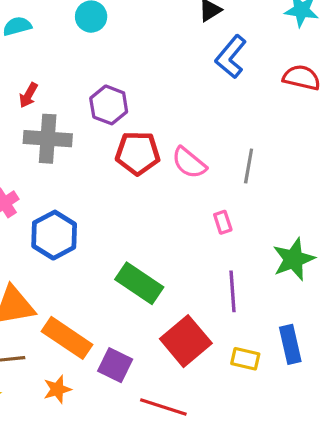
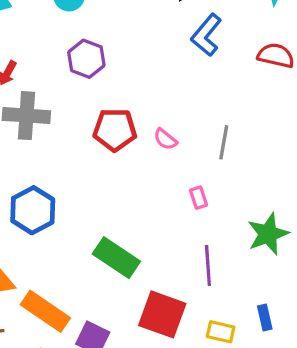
purple hexagon: (109, 105) -> (86, 59), moved
pink semicircle: (189, 163) -> (165, 139), size x0.7
red square: (186, 341) -> (162, 314), turned -30
blue rectangle: (290, 344) -> (265, 318), size x0.7

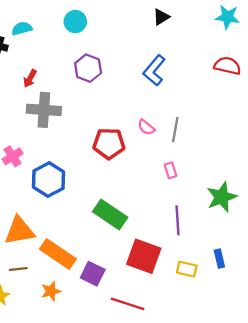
blue L-shape: (206, 35) -> (154, 70), moved
red pentagon: (115, 130) -> (109, 144), moved
gray line: (224, 142) -> (175, 130), moved

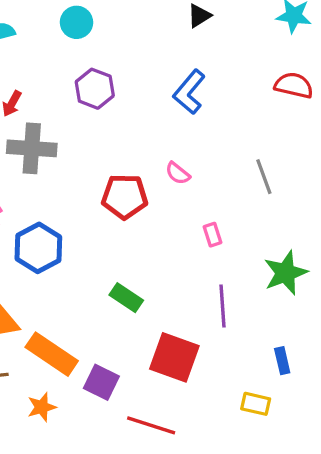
gray line: (175, 130) -> (264, 177), moved, turned -30
green rectangle: (110, 214) -> (126, 298), size x0.7
yellow rectangle: (187, 269) -> (256, 404), moved

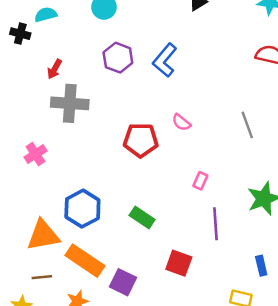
blue L-shape: (189, 92) -> (165, 60), moved
pink rectangle: (213, 235) -> (200, 181), moved, turned 42
blue hexagon: (38, 248) -> (82, 209), moved
red square: (174, 357) -> (179, 263), size x0.7

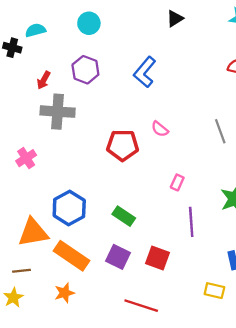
purple hexagon: (118, 58) -> (85, 70), moved
brown line: (42, 277) -> (22, 271), moved
purple square: (123, 282) -> (118, 257), moved

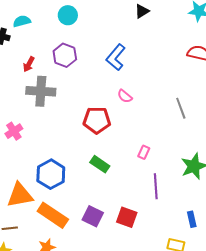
pink semicircle: (160, 129) -> (125, 96), moved
green rectangle: (124, 216) -> (100, 164), moved

